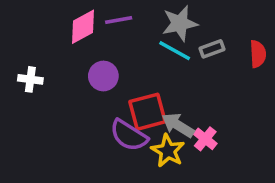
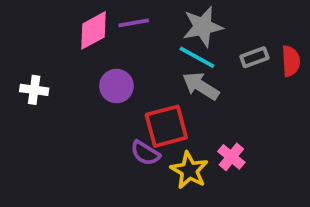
gray rectangle: (212, 49) -> (254, 57), moved
gray arrow: (178, 125) -> (201, 86), moved
purple semicircle: (129, 135) -> (145, 153), size x0.7

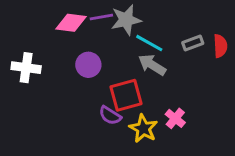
gray star: (203, 27) -> (126, 20), moved
pink diamond: (93, 30) -> (71, 23), turned 36
white cross: (34, 90) -> (26, 68), size x1.4

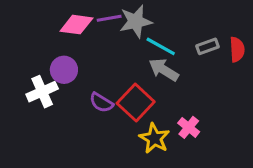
purple circle: (88, 65) -> (64, 70), moved
white cross: (26, 68) -> (42, 92), moved, turned -32
red square: (126, 95) -> (136, 103), turned -32
purple semicircle: (110, 115) -> (101, 103), moved

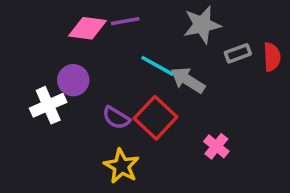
gray star: (136, 21) -> (202, 25), moved
cyan line: (161, 46) -> (157, 66), moved
yellow star: (154, 138) -> (122, 166), moved

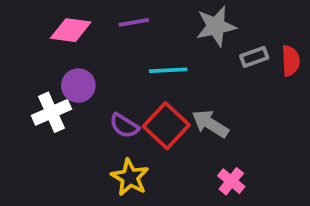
pink diamond: (88, 28) -> (71, 30), moved
cyan line: (157, 66) -> (168, 70), turned -32
gray arrow: (188, 80) -> (210, 124), moved
pink cross: (216, 146) -> (231, 181), moved

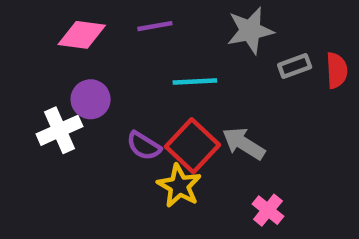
yellow star: (130, 177) -> (179, 186), moved

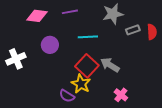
purple circle: (91, 99) -> (50, 45), moved
white cross: (60, 130) -> (16, 59), moved
purple semicircle: (144, 146) -> (67, 96), moved

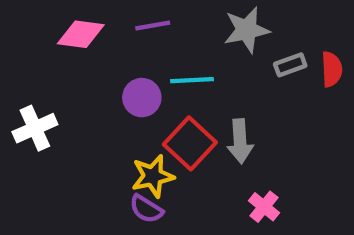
purple circle: (50, 45) -> (142, 98), moved
gray arrow: (110, 65) -> (240, 141), turned -126
yellow star: (81, 84) -> (153, 176), moved, turned 30

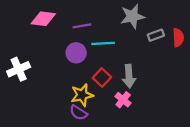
purple line: (153, 26) -> (82, 26), moved
red square: (190, 143) -> (102, 77), size x0.7
pink cross: (264, 207) -> (123, 100), moved

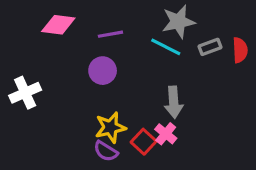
cyan line: (103, 43) -> (166, 47), moved, turned 30
red square: (102, 77) -> (144, 142), moved

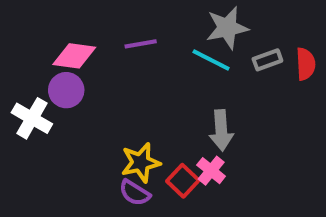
pink diamond: (58, 25) -> (74, 56), moved
purple circle: (103, 71) -> (66, 90), moved
white cross: (25, 93) -> (32, 118), turned -36

